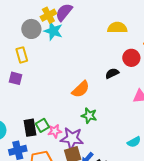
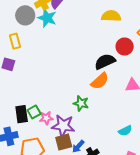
black semicircle: (112, 73) -> (105, 62), size x1.5
orange semicircle: (81, 89) -> (100, 81), moved

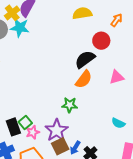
pink star: (46, 118) -> (33, 132), moved
purple star: (63, 126) -> (57, 130), turned -30
cyan semicircle: (125, 131) -> (118, 123), turned 64

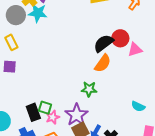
red circle: (101, 41) -> (120, 38), moved
pink triangle: (117, 77) -> (135, 50), moved
green square: (25, 123) -> (45, 108), turned -32

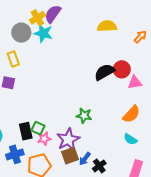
orange semicircle: (103, 63) -> (131, 114), moved

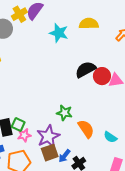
cyan star: (43, 33) -> (59, 33), moved
red circle: (122, 69) -> (102, 76), moved
orange semicircle: (131, 114) -> (86, 129), moved, turned -78

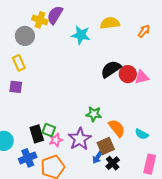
yellow cross: (19, 14) -> (40, 20), turned -35
brown square: (50, 153) -> (106, 146), moved

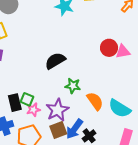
black semicircle: (111, 69) -> (55, 61), moved
cyan semicircle: (142, 134) -> (120, 108), size x1.6
brown square: (106, 146) -> (58, 130), moved
blue arrow: (98, 157) -> (74, 129), size x1.5

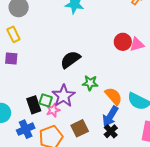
purple star: (57, 110) -> (64, 96), moved
blue arrow: (74, 129) -> (110, 116), moved

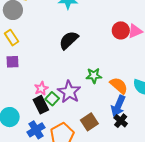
black semicircle: (70, 60) -> (69, 40), moved
green square: (46, 100) -> (52, 99), turned 32
pink star: (53, 110) -> (41, 88), moved

